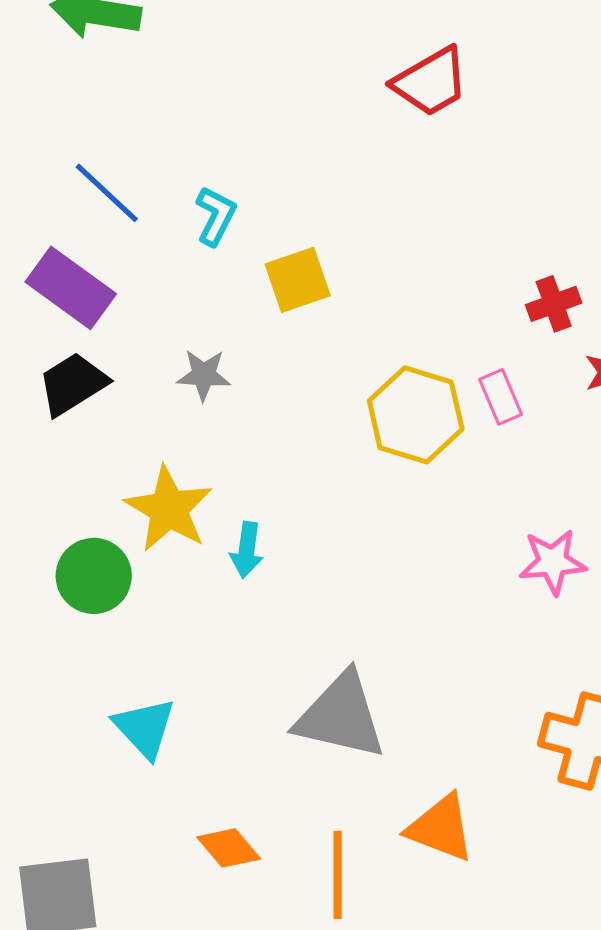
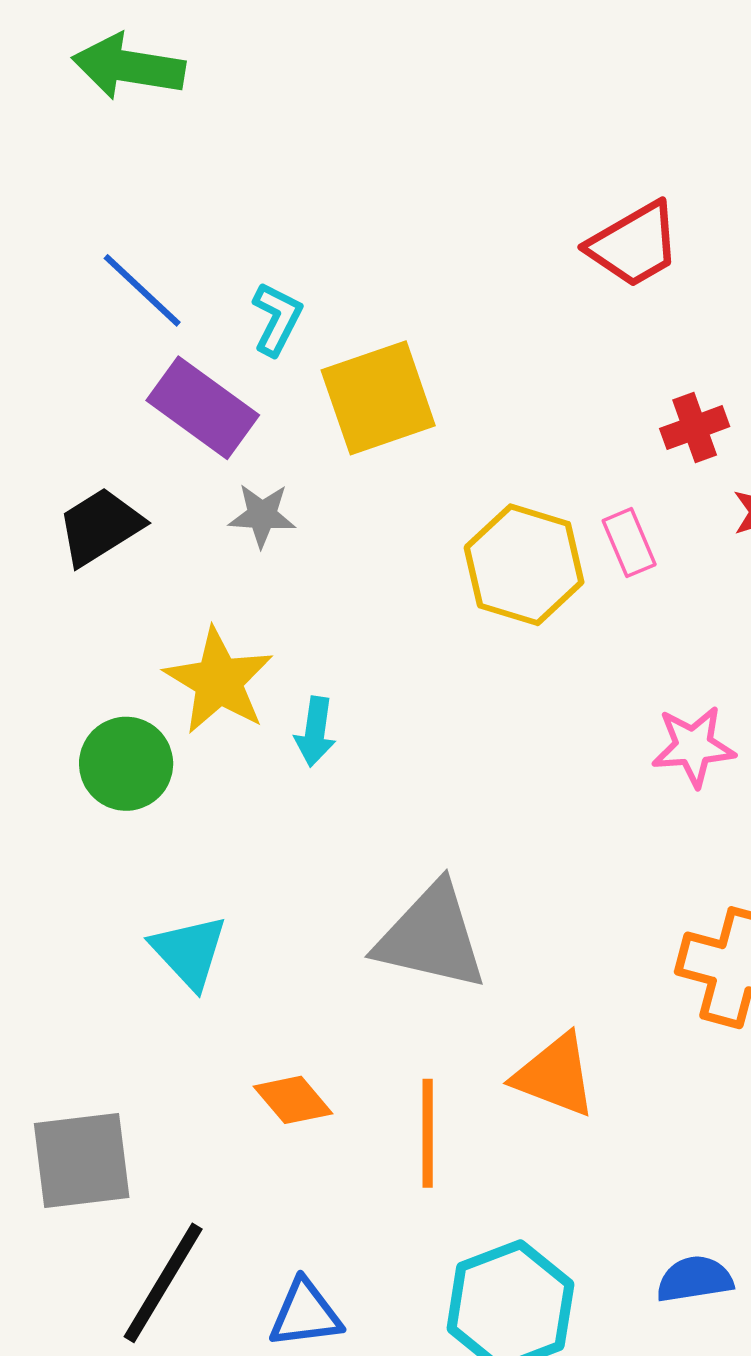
red trapezoid: (431, 82) -> (634, 245), moved
yellow square: (298, 280) -> (378, 398), size x1.4
purple rectangle: (71, 288) -> (203, 408), moved

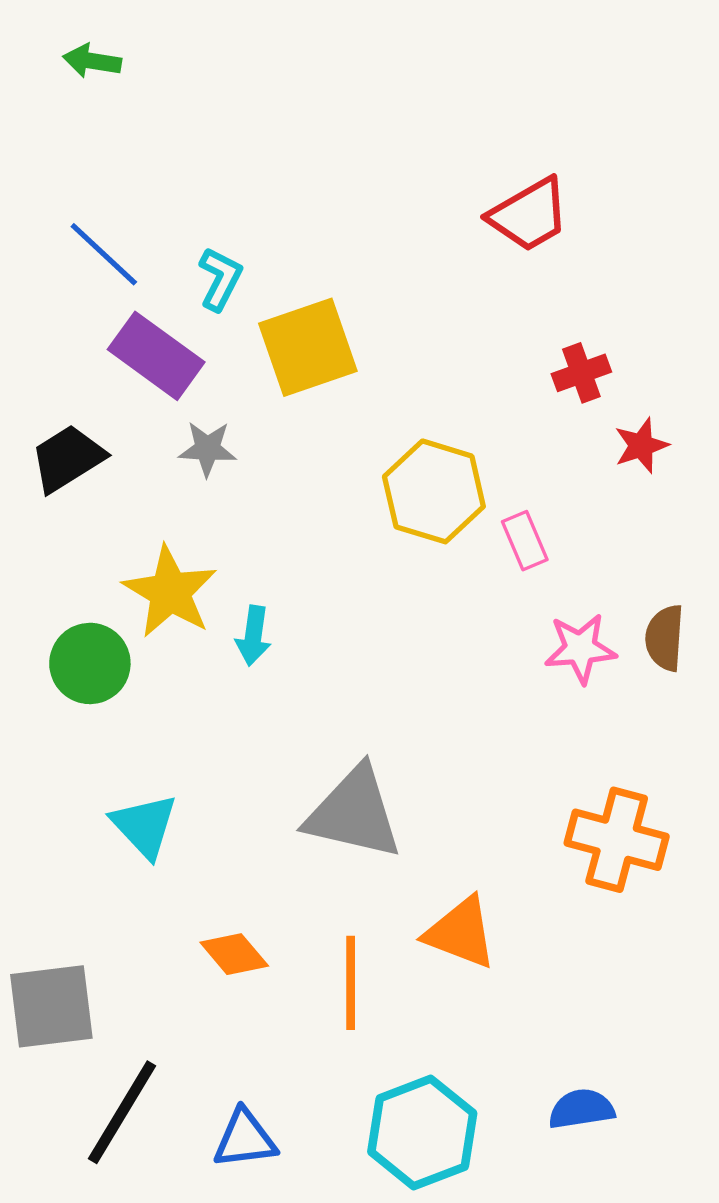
green arrow: (129, 67) -> (92, 61), size x0.6
pink rectangle: (629, 543) -> (525, 541), moved

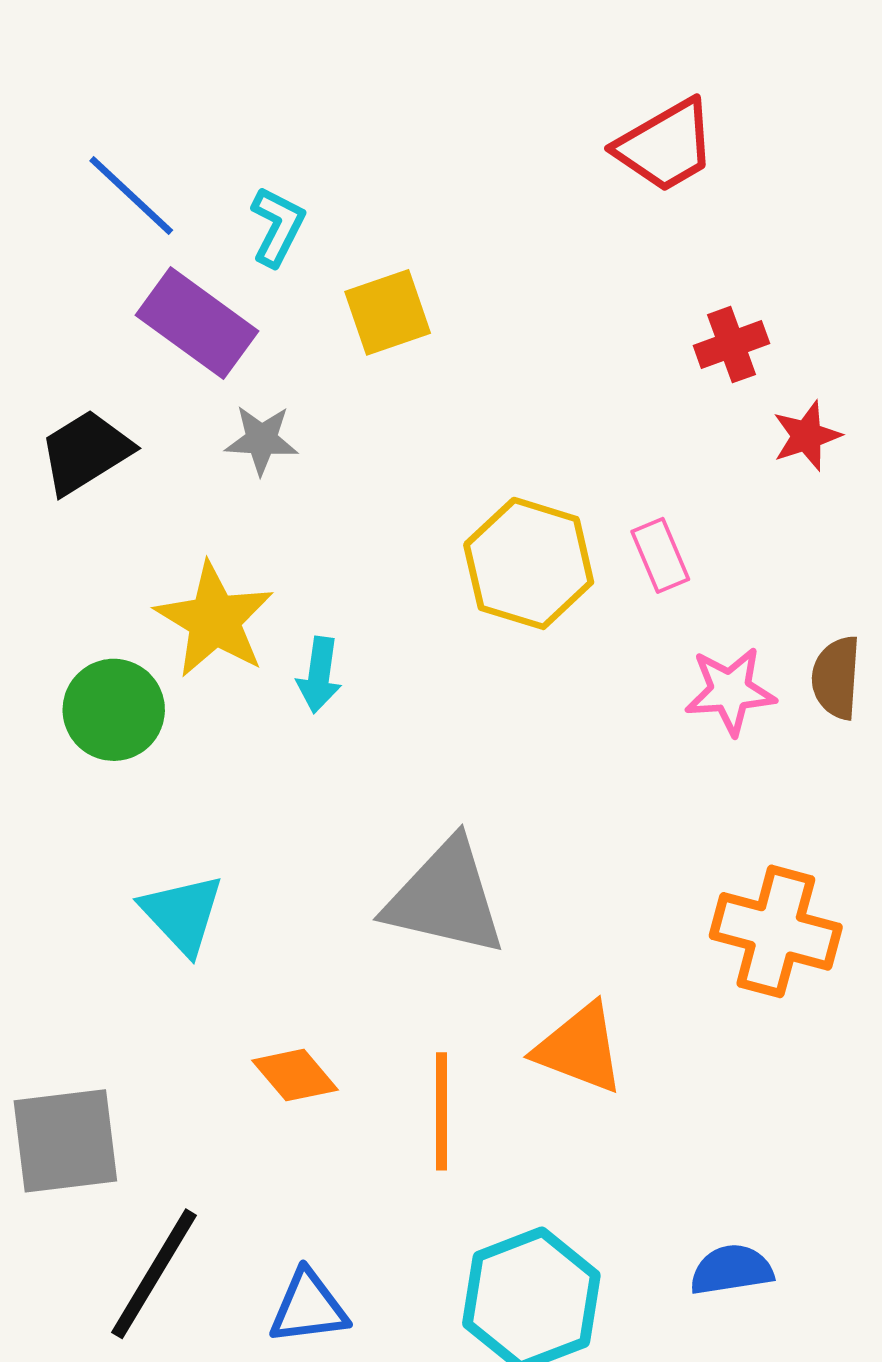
yellow square: (308, 347) -> (388, 312), size x0.7
yellow hexagon: (434, 491) -> (529, 563), moved

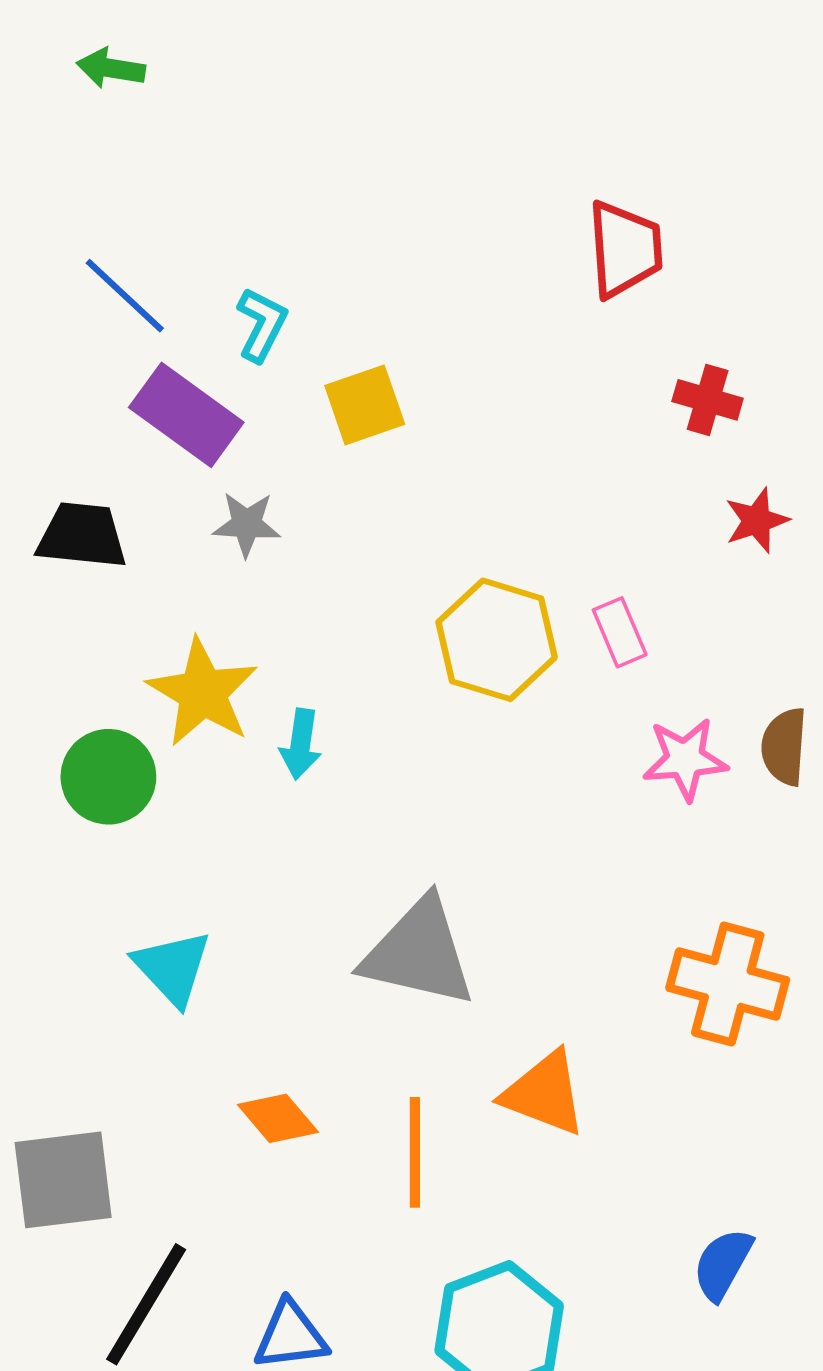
red trapezoid: (666, 146) -> (625, 249), turned -64
red cross: (731, 345) -> (708, 400), moved, turned 36
black trapezoid: (86, 452) -> (82, 536), turned 38
blue semicircle: (731, 1270) -> (723, 1264), moved, turned -52

